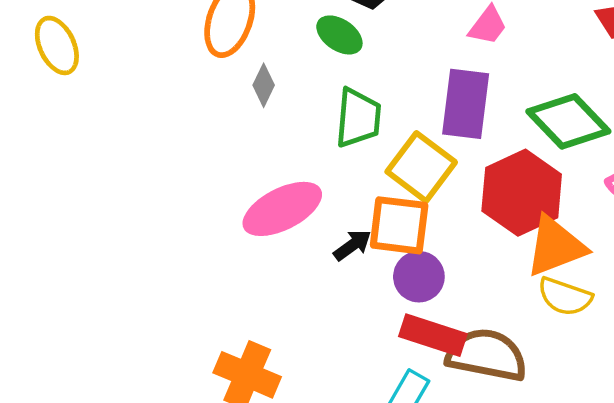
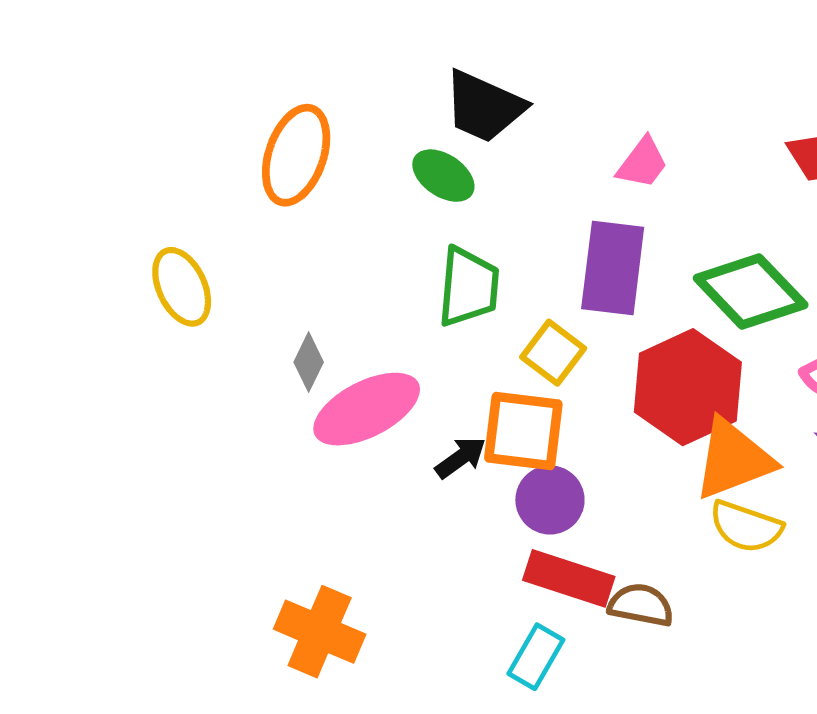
yellow ellipse: (57, 45) -> (182, 287), moved
gray diamond: (264, 85) -> (309, 362), moved
yellow square: (421, 167) -> (553, 353), size x0.7
brown semicircle: (487, 355) -> (641, 605), size x0.6

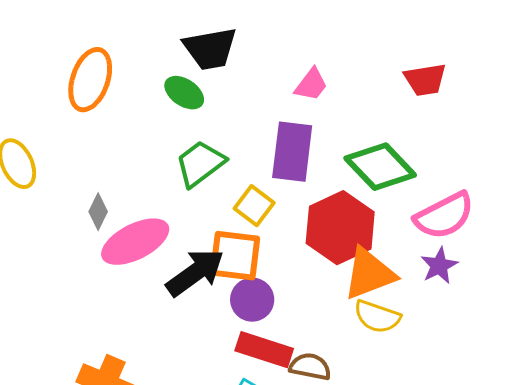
black trapezoid: (484, 107) -> (210, 49), turned -34
green trapezoid: (468, 287) -> (200, 164), turned -132
black arrow: (461, 458) -> (195, 273), size x1.8

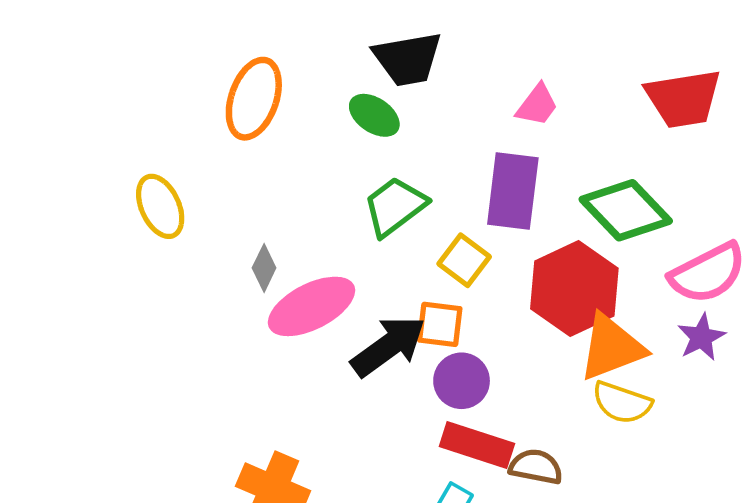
red trapezoid: (425, 80) -> (683, 99), size x1.4
orange square: (235, 256) -> (440, 324), size x0.7

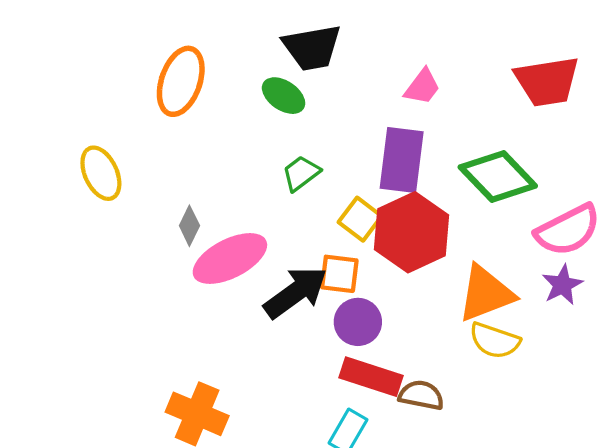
green trapezoid: (395, 206) -> (301, 173), size x0.7
red hexagon: (574, 288) -> (411, 232), moved

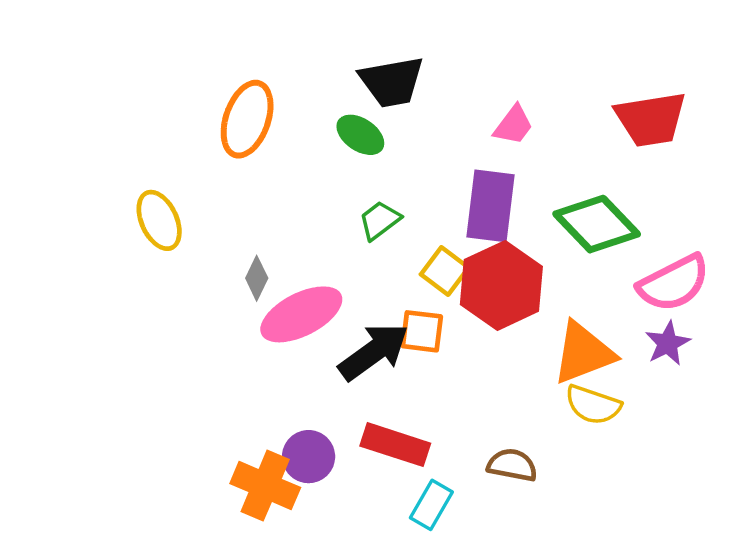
purple circle: (358, 322) -> (309, 457), moved
red rectangle: (371, 377) -> (395, 445), moved

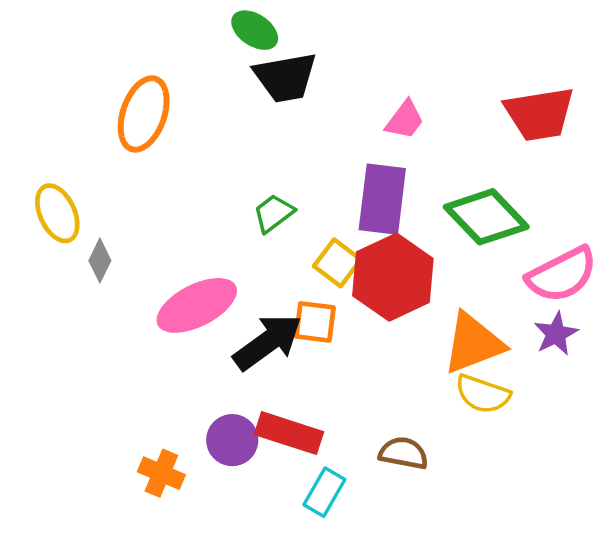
green ellipse: (360, 135) -> (255, 30), moved
gray diamond: (257, 278) -> (100, 261), moved
purple circle: (309, 457) -> (232, 440), moved
orange cross: (265, 486) -> (161, 473), size x0.7

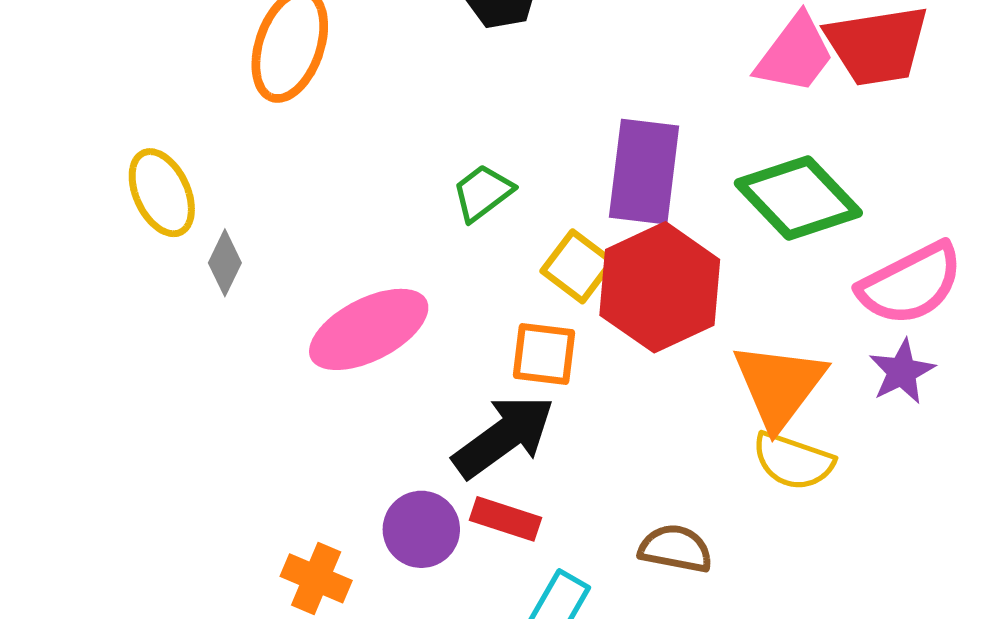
pink trapezoid: (405, 120) -> (795, 54), moved, size x1.4
black arrow: (268, 342) -> (504, 436), moved
orange triangle: (473, 343) -> (779, 386), turned -32
red rectangle: (289, 433) -> (505, 519), size x0.7

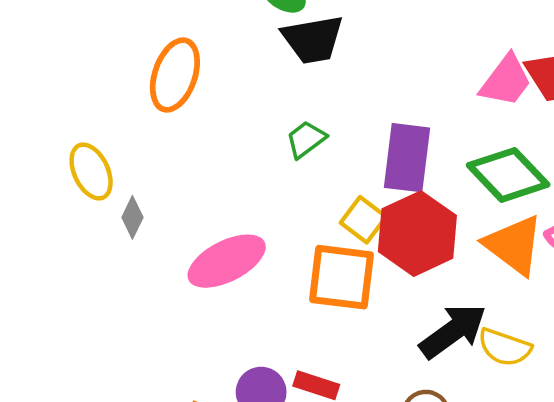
green trapezoid: (483, 193) -> (306, 139), moved
orange square: (544, 354) -> (342, 277), size x1.6
orange triangle: (779, 386) -> (514, 245), moved, turned -30
black arrow: (504, 436) -> (453, 331), moved

